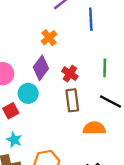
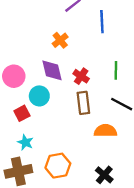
purple diamond: (41, 68) -> (52, 70), turned -50

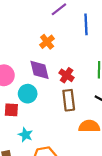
red square: (22, 113) -> (11, 110), turned 32
cyan star: (25, 142) -> (25, 135), moved

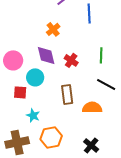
brown rectangle: (69, 100) -> (67, 94), moved

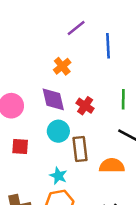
cyan circle: (35, 77) -> (58, 131), moved
cyan star: (33, 115) -> (58, 176), moved

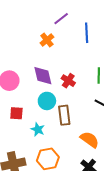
orange cross: (62, 66) -> (47, 40), moved
orange semicircle: (112, 166) -> (90, 140), moved, turned 36
cyan star: (58, 176) -> (38, 129), moved

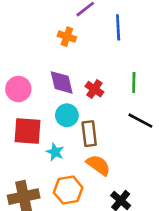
orange cross: (47, 40) -> (67, 37), turned -32
red square: (16, 113) -> (28, 131), size x1.6
orange semicircle: (90, 140) -> (98, 165), moved

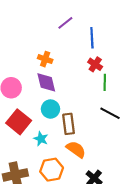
orange cross: (67, 37) -> (45, 59), moved
red cross: (94, 89) -> (95, 64), moved
red square: (28, 131) -> (19, 122), turned 35

